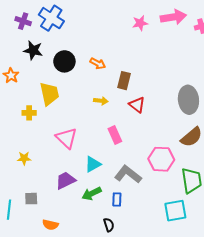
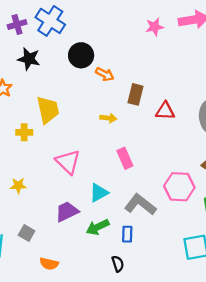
purple cross: (23, 21) -> (17, 24), turned -35
black circle: (64, 61) -> (81, 55), moved
red triangle: (137, 105) -> (165, 111), moved, turned -36
gray square: (31, 199) -> (27, 233), turned 32

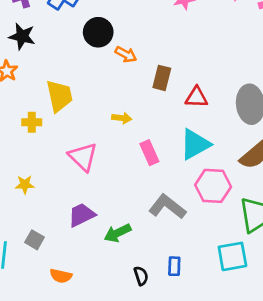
black star: (29, 59) -> (22, 36), moved
yellow arrow: (108, 118) -> (122, 118), moved
cyan triangle: (99, 193) -> (195, 144), moved, size x1.4
blue rectangle: (127, 234) -> (174, 266), moved

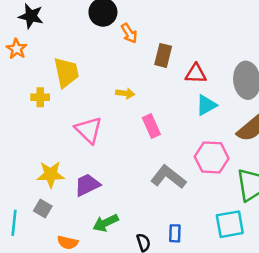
orange arrow: (126, 54) -> (129, 33), turned 30
cyan triangle: (195, 144) -> (206, 105), moved, size x0.7
yellow star: (25, 184) -> (51, 174), moved, size x1.5
green arrow: (118, 233) -> (106, 223), moved

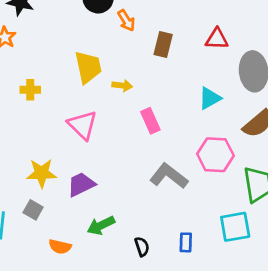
yellow trapezoid: (66, 72) -> (88, 67), moved
red triangle: (196, 74) -> (217, 39), moved
blue rectangle: (175, 233) -> (186, 242), moved

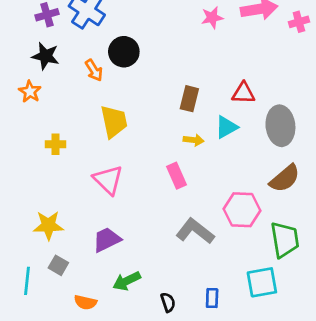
orange arrow: (126, 20) -> (94, 70), moved
yellow arrow: (122, 85) -> (194, 140), moved
cyan triangle: (210, 98) -> (226, 127), moved
yellow star: (42, 173) -> (48, 225), moved

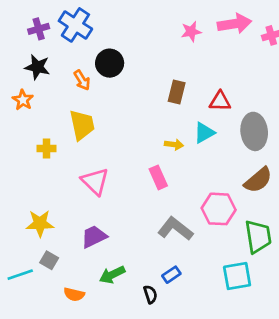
brown rectangle: (189, 99) -> (177, 92), moved
yellow trapezoid: (114, 121) -> (82, 125), moved
cyan line: (27, 281) -> (20, 275), turned 65
blue rectangle: (212, 298) -> (171, 275), moved, turned 54

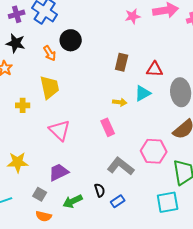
gray square: (49, 260) -> (40, 194), moved
black semicircle: (150, 294) -> (100, 190), moved

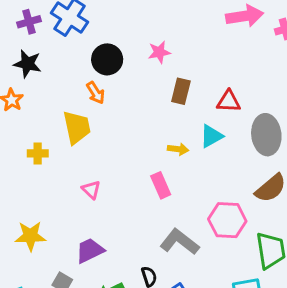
pink star: (133, 16) -> (159, 52), moved
orange arrow: (50, 53) -> (96, 93), moved
pink triangle: (60, 130) -> (91, 190), size x0.6

